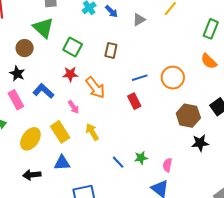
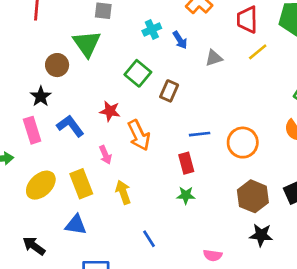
green square: (73, 47) -> (138, 73), moved
green star: (141, 158) -> (186, 195), moved
pink semicircle: (167, 165) -> (213, 255), turned -104
black arrow: (32, 175) -> (34, 246), moved, turned 30

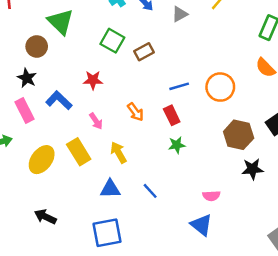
brown rectangle: (169, 91) -> (144, 52), turned 48
orange arrow: (139, 135) -> (135, 112), moved, size x0.7
blue triangle: (76, 225) -> (110, 189), moved

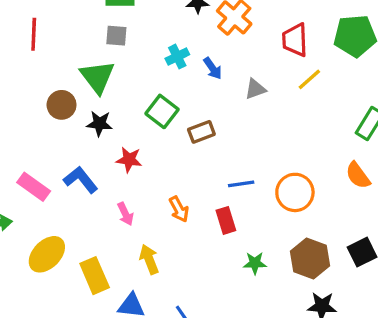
black star: (27, 78) -> (99, 124), moved, turned -30
pink rectangle: (25, 111) -> (34, 187), turned -35
green star: (177, 145) -> (255, 263), moved
yellow rectangle: (79, 152) -> (95, 276), moved

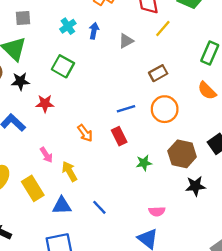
blue arrow: (213, 68) -> (94, 31), turned -126
brown rectangle: (201, 132) -> (158, 73), moved
pink arrow: (125, 214) -> (46, 155), moved

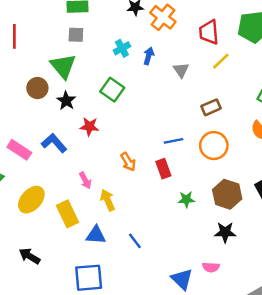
gray triangle: (126, 41) -> (181, 70), turned -42
black star: (20, 81) -> (66, 101), turned 30
black star: (195, 186) -> (225, 232), moved
pink semicircle: (157, 211) -> (211, 267), moved

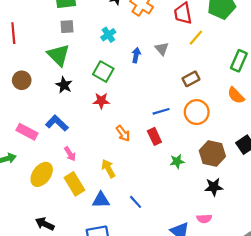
blue arrow: (149, 56) -> (136, 55), moved
brown circle: (37, 88) -> (22, 80), moved
red star: (89, 127) -> (101, 101), moved
pink arrow: (85, 180) -> (70, 154), moved

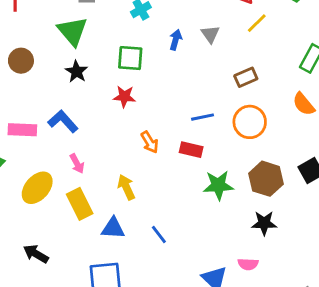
green square: (103, 72) -> (130, 58), turned -30
pink rectangle: (27, 132) -> (22, 130), turned -30
red rectangle: (154, 136) -> (191, 150), turned -56
green star: (177, 161) -> (218, 185), size x1.5

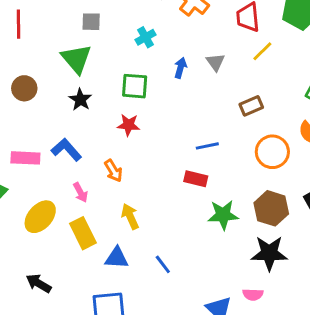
orange circle: (250, 122) -> (272, 152), moved
orange arrow: (150, 142) -> (113, 171), moved
black star: (264, 223) -> (269, 253), size x1.4

